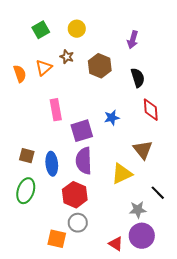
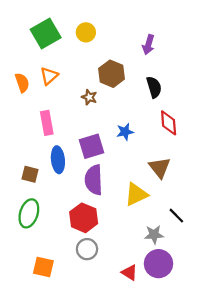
green square: (41, 30) -> (46, 33), size x1.5
brown star: (67, 57) -> (89, 97), moved
pink rectangle: (56, 110) -> (47, 123), moved
blue ellipse: (52, 164) -> (58, 160), moved
orange square: (57, 239) -> (43, 267), moved

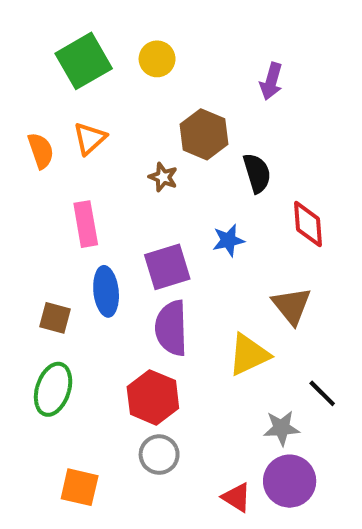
black semicircle: (154, 87) -> (257, 173), moved

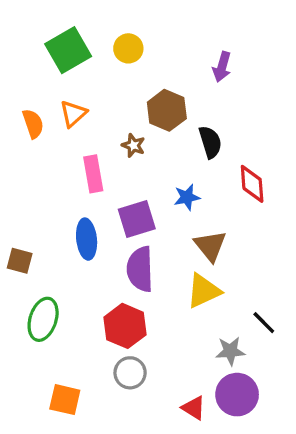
pink rectangle: (86, 224) -> (93, 174), moved
brown triangle: (292, 306) -> (210, 246), moved
brown square: (55, 318) -> (20, 261), moved

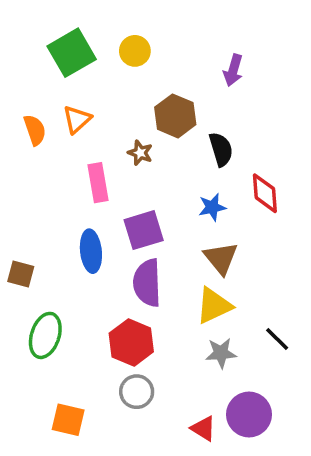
blue star: (187, 197) -> (212, 207), moved
gray star: (230, 351) -> (221, 353), moved

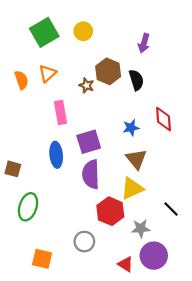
black semicircle: (221, 149) -> (136, 80), moved
brown star: (140, 153) -> (87, 85), moved
red hexagon: (131, 342) -> (110, 211), moved
gray star: (221, 353) -> (141, 228), moved

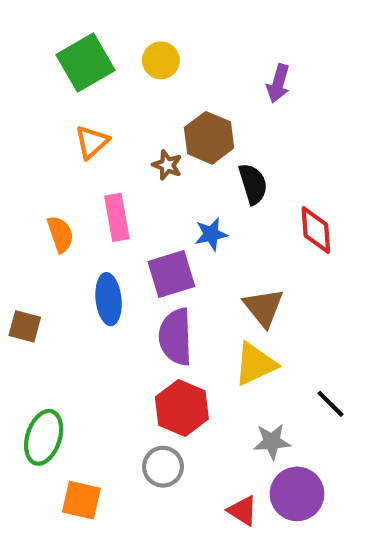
orange semicircle: (21, 80) -> (60, 234), moved
black semicircle: (136, 80) -> (253, 184), moved
blue star: (131, 128) -> (211, 234), moved
green ellipse: (28, 207) -> (44, 437), moved
red hexagon: (110, 211) -> (182, 408), moved

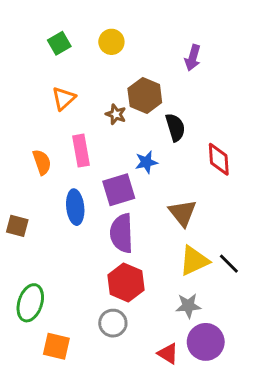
green square: (85, 62) -> (59, 43), size x0.6
yellow triangle: (255, 364) -> (194, 261), moved
black line: (331, 404) -> (229, 264), moved

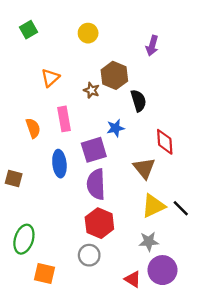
green square: (59, 43) -> (29, 30), moved
red diamond: (219, 159) -> (165, 142), moved

